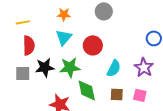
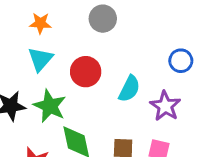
green star: (70, 67) -> (50, 106), turned 30
cyan semicircle: (114, 68) -> (129, 89), moved

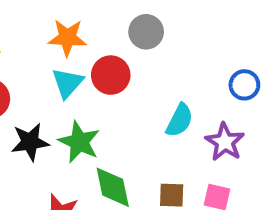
orange star: (40, 23) -> (67, 38), size x1.4
red circle: (86, 72) -> (111, 75), moved

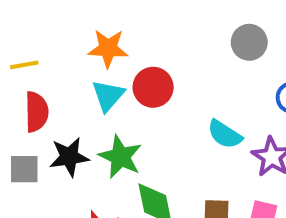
gray circle: (146, 32) -> (249, 42), moved
cyan semicircle: (180, 120) -> (225, 134), turned 96

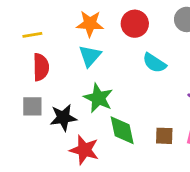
red circle: (153, 87) -> (135, 24), moved
cyan semicircle: (225, 134) -> (154, 63), moved
black star: (69, 157) -> (63, 118), moved

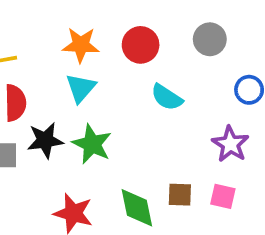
black star: (63, 118) -> (45, 140), moved
green diamond: (122, 130) -> (137, 208), moved

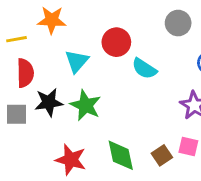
orange star: (81, 45) -> (52, 20), moved
red circle: (141, 45) -> (116, 42), moved
brown square: (180, 195) -> (162, 155), moved, turned -36

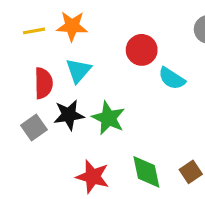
yellow line: (16, 39) -> (34, 31), moved
cyan triangle: (77, 61) -> (78, 71), moved
gray square: (16, 114) -> (34, 128), turned -35

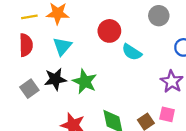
red semicircle: (43, 83) -> (26, 45), moved

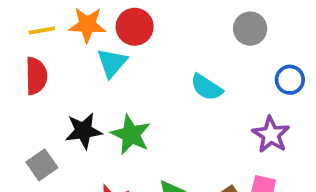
red circle: (109, 31) -> (135, 27), moved
cyan triangle: (62, 46) -> (112, 63), moved
gray square: (29, 89) -> (42, 165), moved

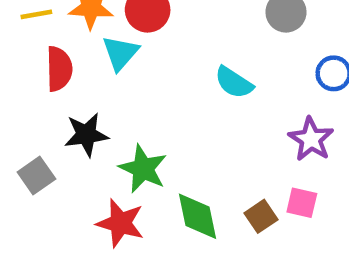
red semicircle: (36, 76) -> (59, 69), moved
green star: (131, 135) -> (143, 169), moved

